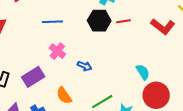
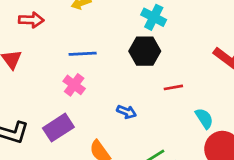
red line: (123, 21) -> (173, 87), moved
pink cross: (57, 51) -> (74, 85), moved

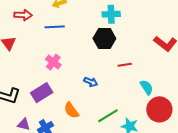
cyan cross: (154, 17) -> (111, 14), turned -30
blue line: (83, 54) -> (55, 27), moved

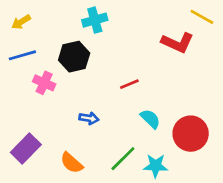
black hexagon: (104, 38) -> (74, 57), moved
pink cross: (53, 62) -> (44, 83), moved
cyan semicircle: (147, 87) -> (150, 119), moved

